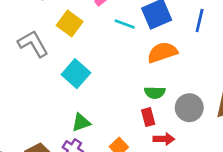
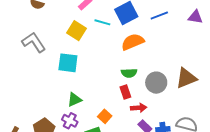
blue line: (200, 20) -> (159, 15), turned 60
yellow square: (70, 23) -> (77, 31), moved
cyan square: (76, 74) -> (68, 63), turned -30

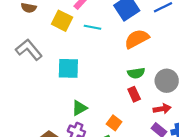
cyan line: (102, 22) -> (92, 27), moved
yellow square: (77, 31) -> (62, 21), moved
red arrow: (139, 108) -> (162, 109), moved

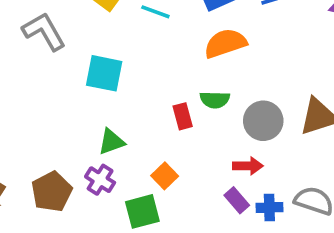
red rectangle: (134, 94) -> (183, 116), moved

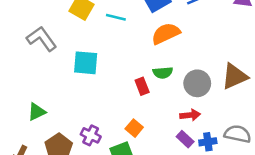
green triangle: (111, 142) -> (37, 112), moved

